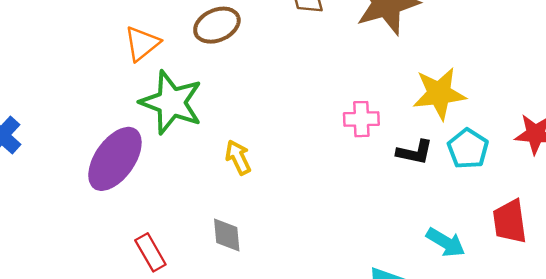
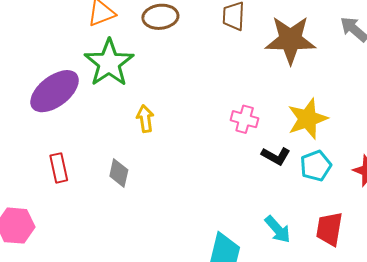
yellow star: (439, 94) -> (307, 119), turned -30

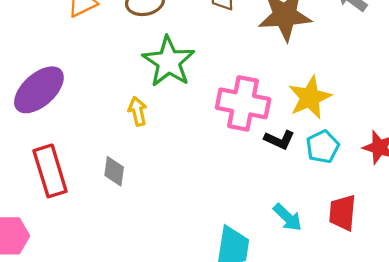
green star: (109, 63) -> (169, 62), moved
pink cross: (245, 119) -> (243, 103), size x1.8
red rectangle: (59, 168) -> (50, 171), size x1.6

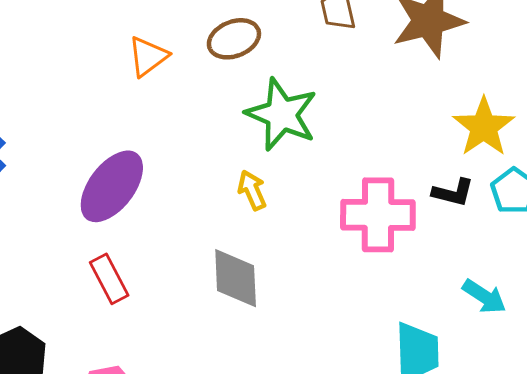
pink cross: (243, 103) -> (378, 215), moved
red rectangle: (50, 171) -> (109, 279), moved, size x0.7
gray diamond: (114, 171) -> (236, 278), size x1.5

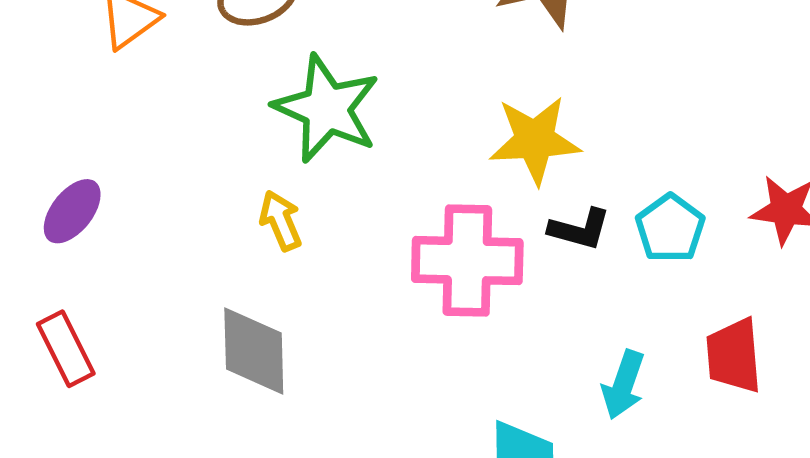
yellow star: (484, 127) -> (535, 140), moved, turned 30
purple ellipse: (112, 186) -> (72, 211), size x0.6
cyan arrow: (484, 296) -> (623, 385), turned 75

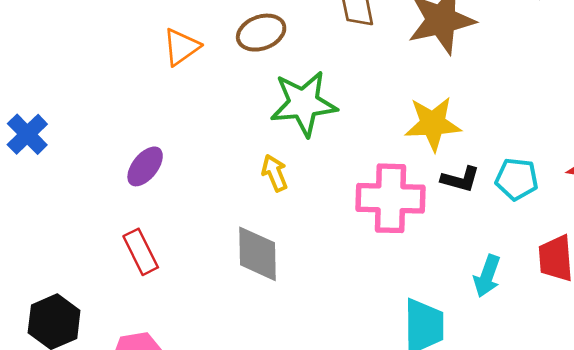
green star: (327, 109) -> (304, 103), turned -30
cyan pentagon: (670, 228) -> (517, 179), turned -30

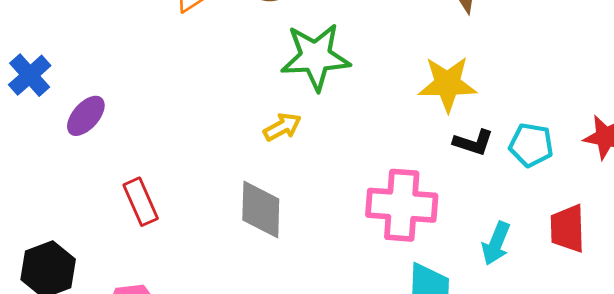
purple ellipse: (145, 166) -> (86, 116), moved
yellow arrow: (275, 173) -> (282, 127), turned 81
pink cross: (391, 198) -> (402, 205), moved

